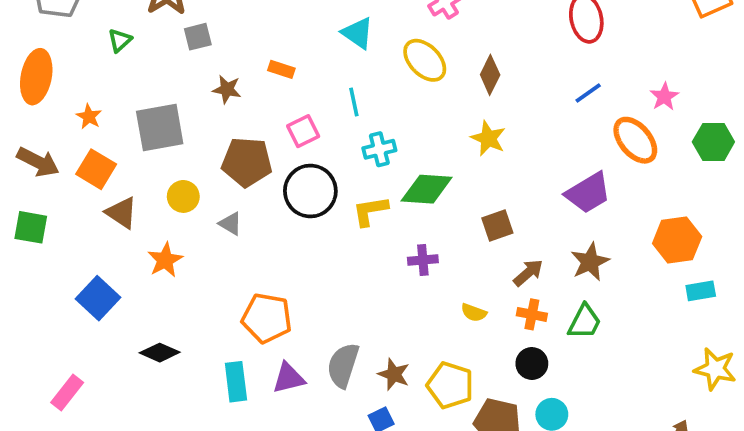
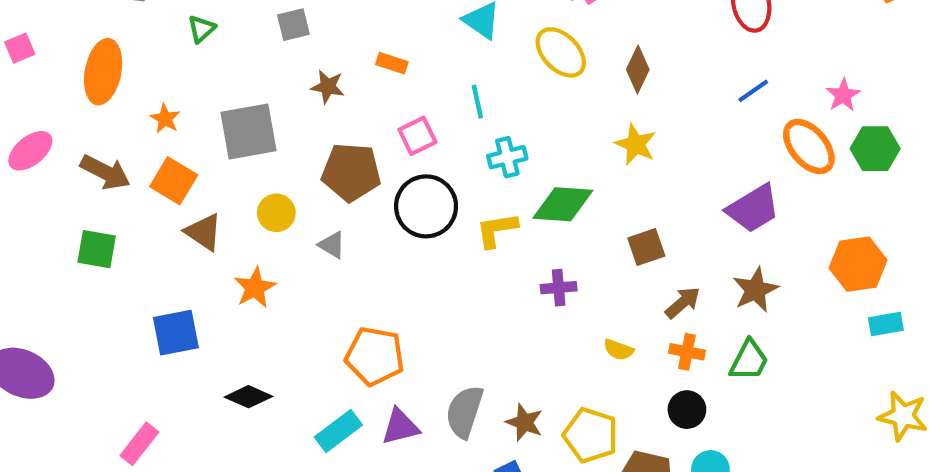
green hexagon: (713, 142) -> (875, 149), moved
blue square: (98, 298) -> (176, 333), turned 36
cyan rectangle: (236, 382) -> (338, 431), turned 60

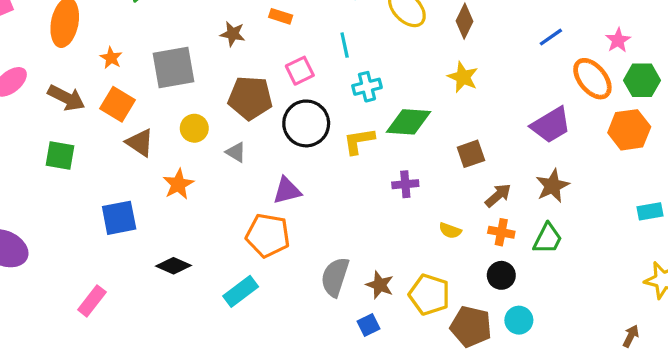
orange hexagon: (858, 264) -> (629, 130), moved
purple triangle: (400, 427) -> (287, 191), moved

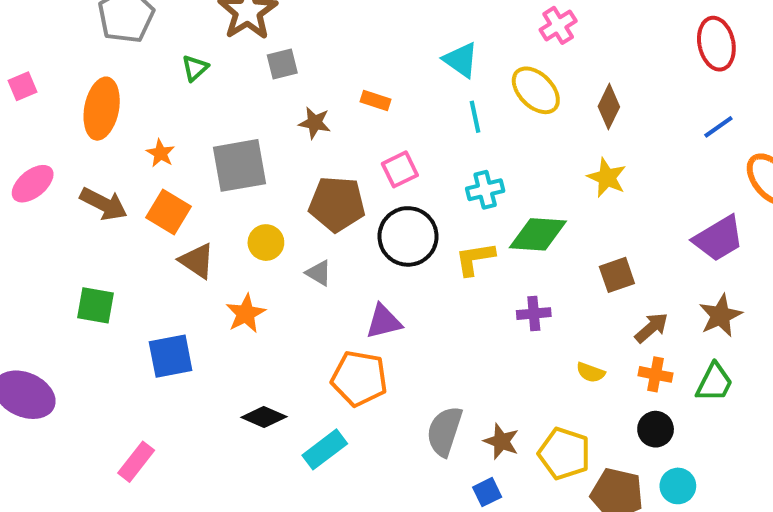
cyan line: (345, 45) -> (475, 117), moved
green square: (60, 155) -> (96, 305), moved
black diamond: (173, 266) -> (264, 417), moved

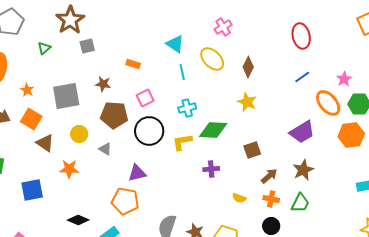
brown star: (315, 123) -> (103, 84), moved
orange star: (246, 314) -> (69, 169), turned 30

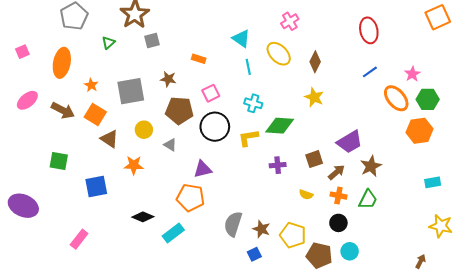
cyan cross: (187, 108) -> (253, 103), turned 30
purple trapezoid: (302, 132) -> (350, 142), moved
brown square: (252, 150) -> (314, 159), moved

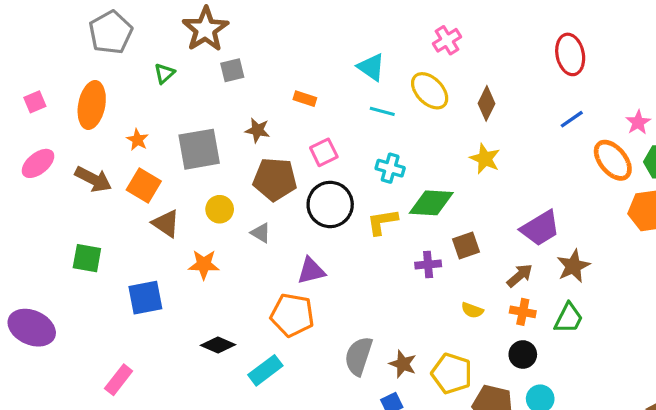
pink square: (22, 52) -> (35, 102), moved
cyan line: (248, 67) -> (382, 111), turned -63
brown square: (314, 159) -> (466, 246), moved

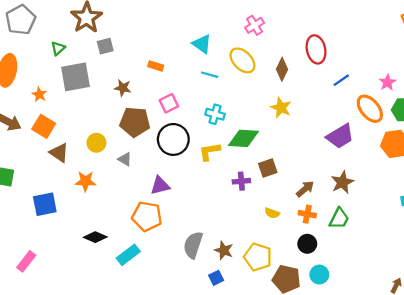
red ellipse: (570, 54) -> (316, 49), moved
gray square: (199, 149) -> (76, 77), moved
purple trapezoid: (540, 228) -> (340, 136), moved

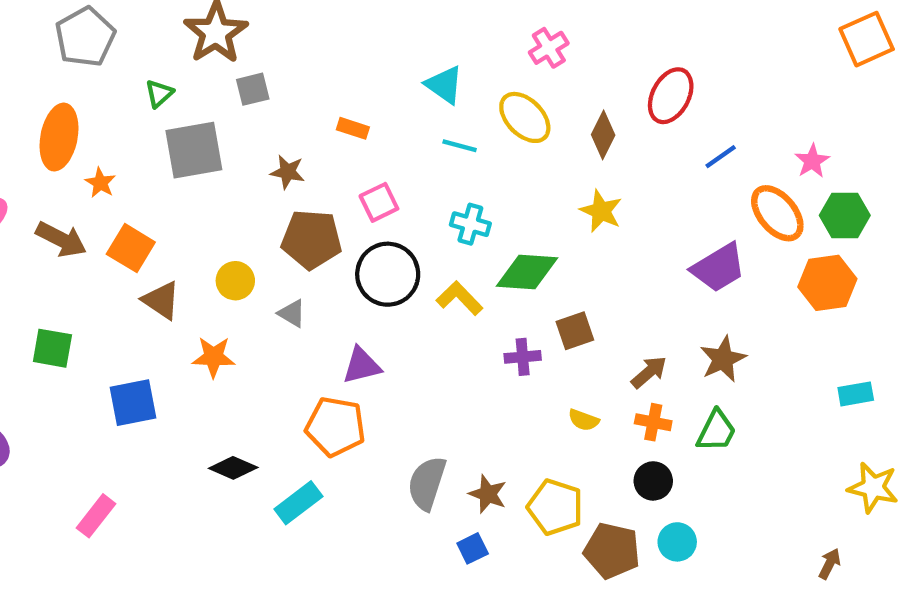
red ellipse: (316, 49) -> (671, 96), turned 40
orange star: (39, 94) -> (100, 183), moved
yellow L-shape: (210, 152) -> (460, 298), turned 55

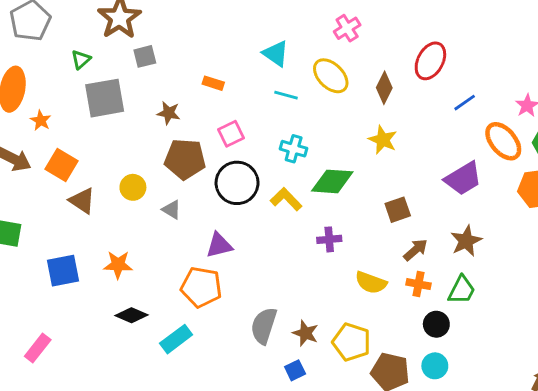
brown square: (575, 331) -> (398, 210), moved
orange star: (214, 357) -> (118, 265), moved
yellow semicircle: (584, 420) -> (371, 283), size x1.5
black circle: (653, 481) -> (436, 324), moved

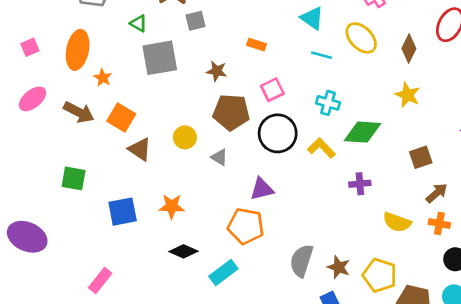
green triangle: (81, 59) -> (139, 23), turned -48

